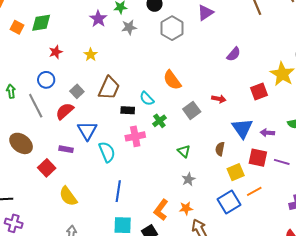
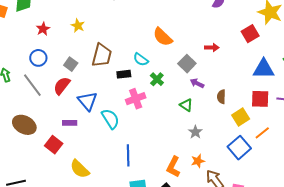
blue triangle: (242, 128) -> (264, 69), moved, turned -45
purple arrow: (267, 133) -> (197, 83), moved, turned 32

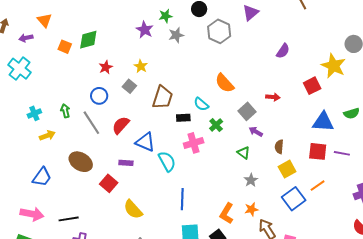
gray square: (71, 64) -> (129, 86), moved
blue triangle: (87, 101) -> (145, 142), turned -30
yellow square: (241, 117) -> (287, 169), moved

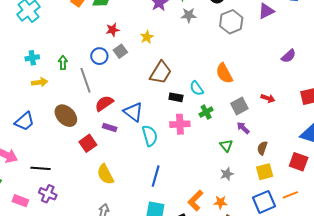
gray square: (129, 86) -> (120, 51), moved
red semicircle: (121, 125) -> (104, 103), moved

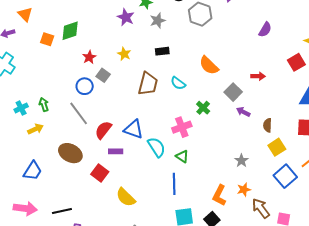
green arrow: (63, 63) -> (44, 105), moved
cyan semicircle: (197, 88) -> (178, 83), moved
black rectangle: (176, 97) -> (162, 51), moved
green triangle: (226, 146) -> (182, 156), moved

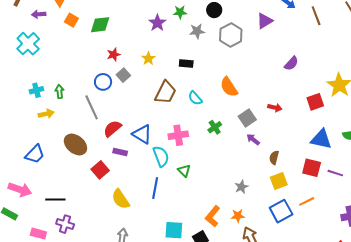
gray star: (158, 21) -> (197, 31), moved
orange square: (47, 39) -> (71, 20), moved
pink cross: (182, 127) -> (178, 135), moved
blue line: (174, 184) -> (155, 188), moved

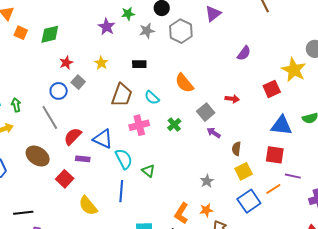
pink cross: (178, 135) -> (139, 125), moved
purple line: (335, 173) -> (293, 176), moved

